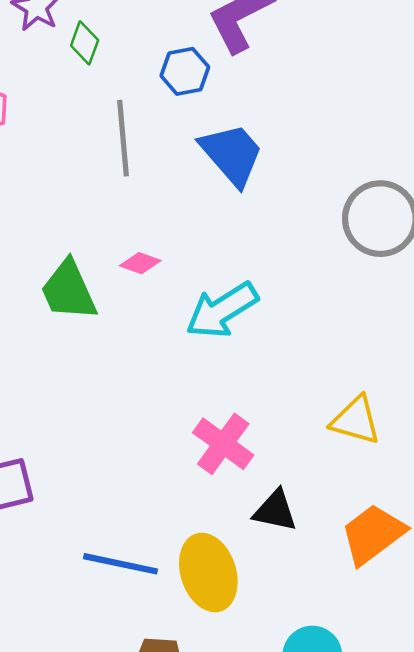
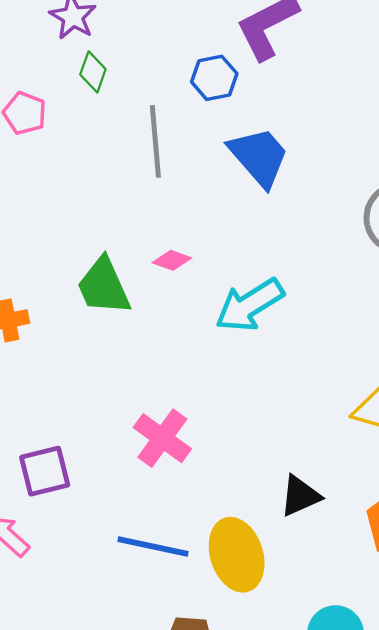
green diamond: (85, 43) -> (93, 72), moved
pink cross: (223, 444) -> (162, 438), moved
black triangle: (275, 511) -> (300, 496), turned -36

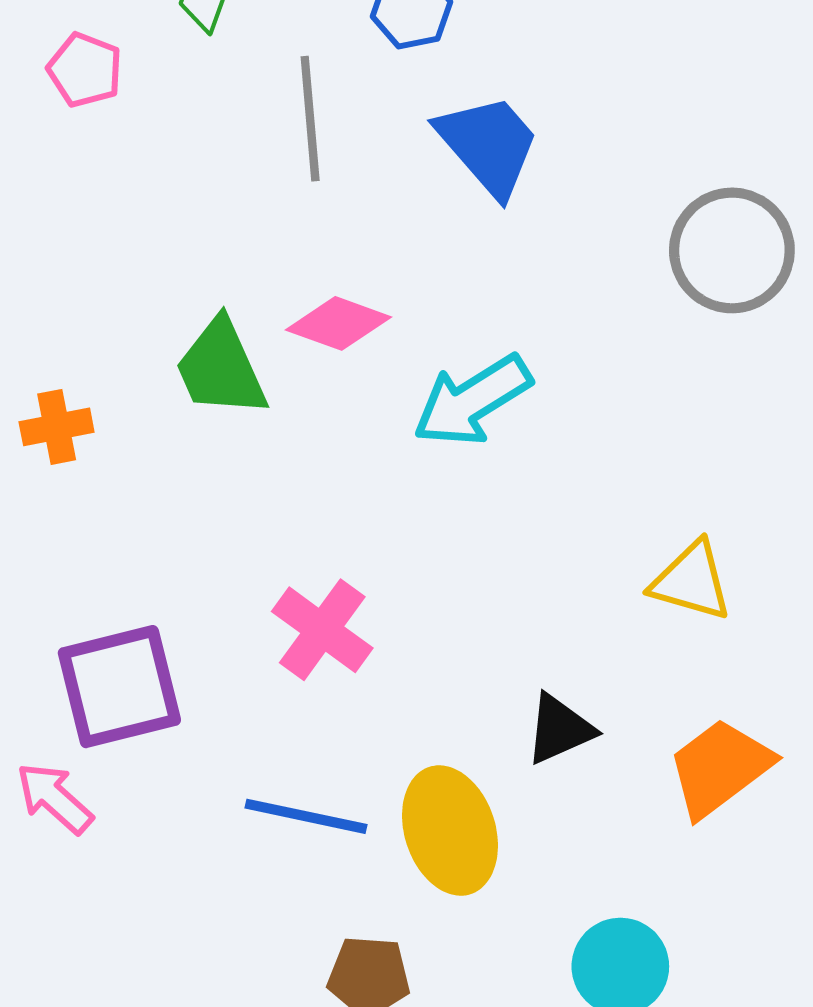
pink diamond: (172, 260) -> (338, 323), size x1.5
purple square: (45, 471) -> (119, 687), size x1.4

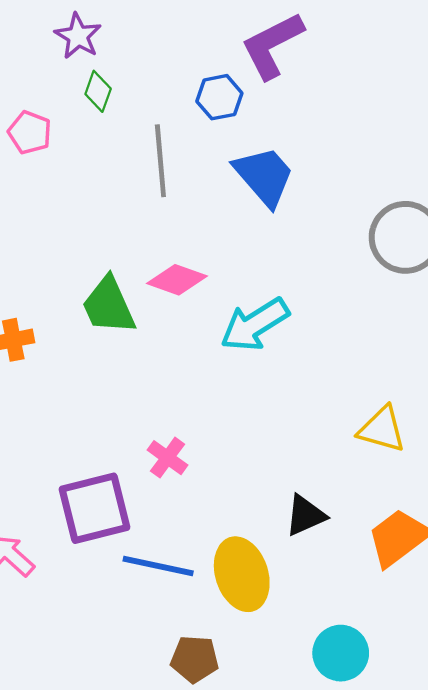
pink cross: (322, 630) -> (168, 458), size x0.7
purple square: (119, 687) -> (95, 508), moved

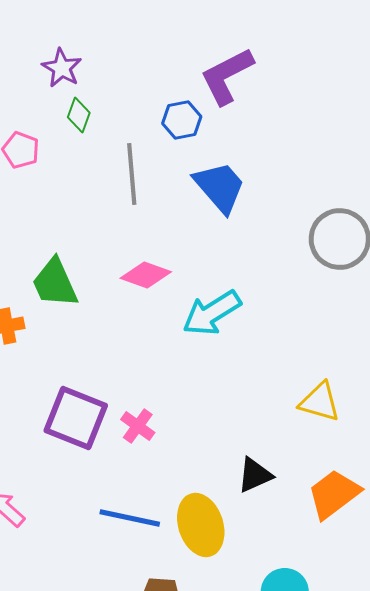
green trapezoid: (109, 306) -> (55, 283), moved
purple square: (95, 508) -> (76, 418), moved, turned 36

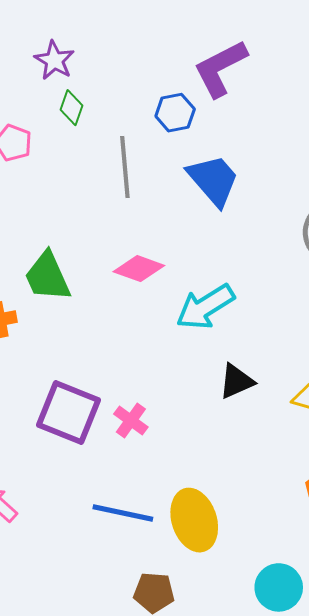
black triangle: (255, 475) -> (236, 381), moved

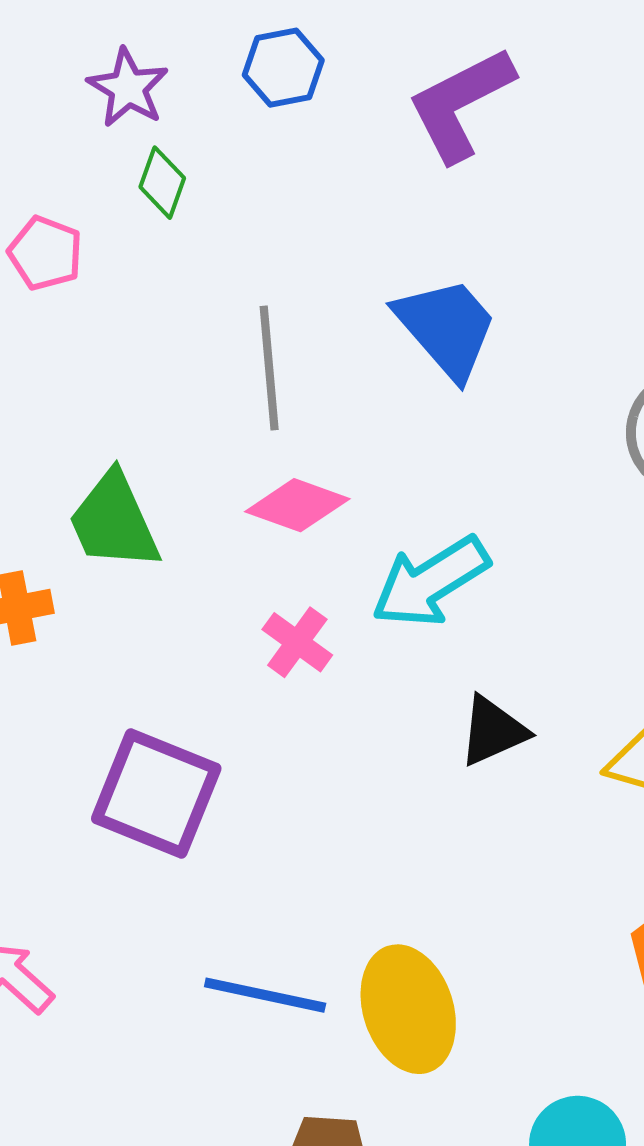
blue hexagon: (175, 113) -> (283, 68), moved
gray line: (125, 167) -> (269, 368), moved
pink cross: (131, 420) -> (297, 642), moved

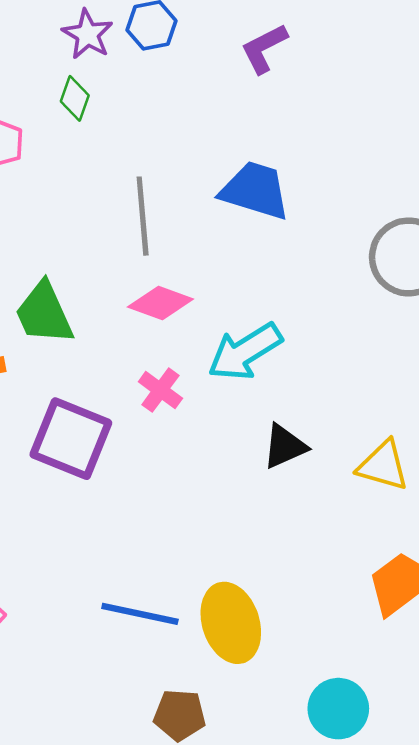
purple star: (128, 88) -> (88, 34), moved
purple L-shape: (461, 104) -> (264, 48), size x0.7
blue trapezoid: (447, 328) -> (255, 190), turned -32
purple square: (156, 793) -> (71, 439), moved

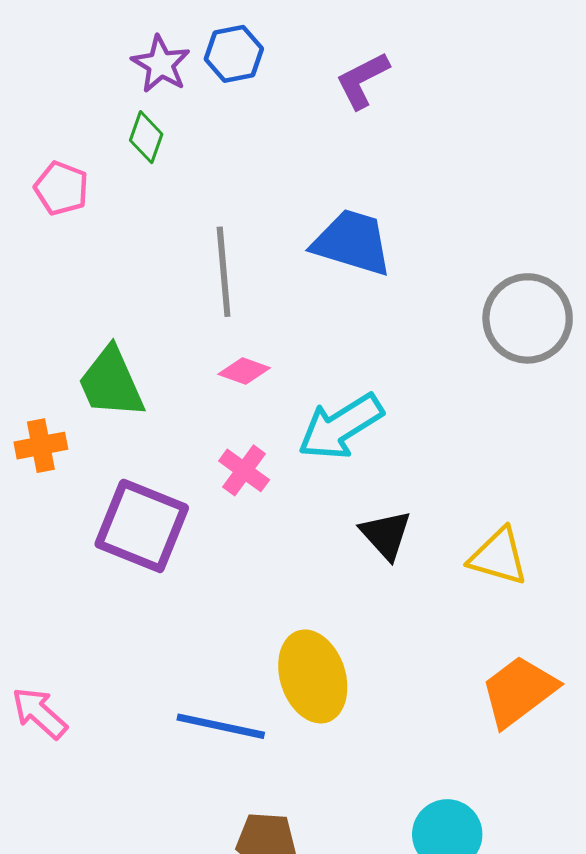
pink diamond: (160, 303) -> (244, 371), size x0.7
black triangle: (285, 446) -> (386, 535), turned -48
yellow ellipse: (231, 623) -> (313, 676), moved

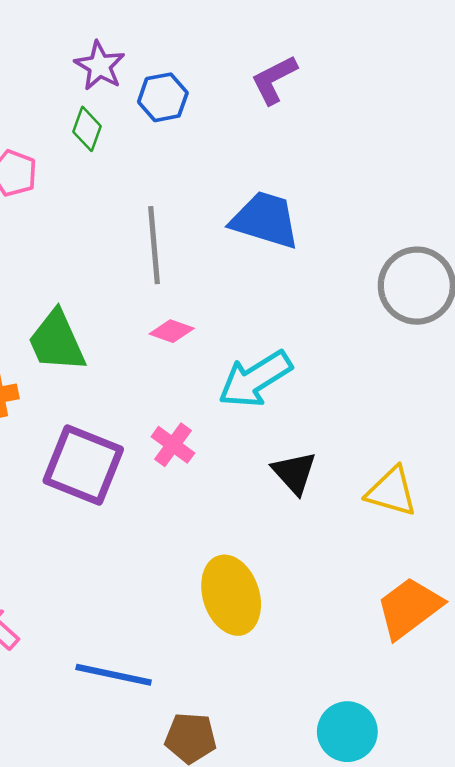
blue hexagon: (234, 54) -> (163, 97), moved
pink cross: (244, 470) -> (173, 445), moved
blue line: (221, 726) -> (114, 675), moved

